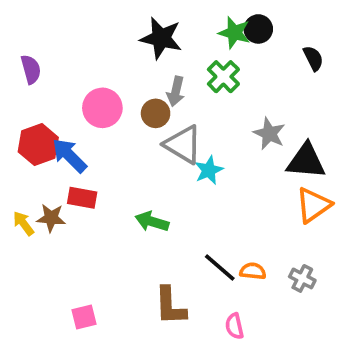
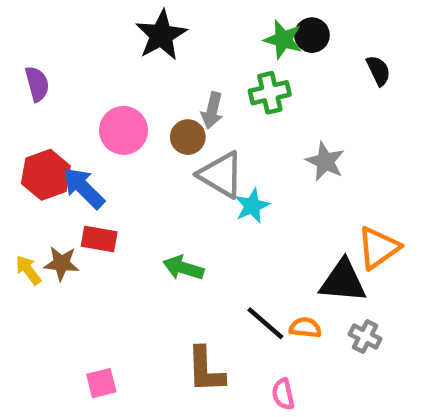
black star: (161, 38) -> (161, 35), moved, turned 30
green cross: (223, 77) -> (270, 93), turned 32
black triangle: (306, 161) -> (343, 281), moved

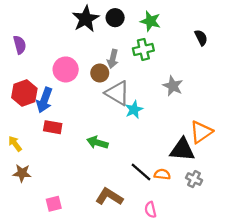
black circle: (312, 35) -> (115, 18), moved
blue arrow: (84, 188) -> (44, 100), turned -115
brown star: (61, 263) -> (22, 173), moved
brown L-shape: (206, 370) -> (109, 197), turned 124

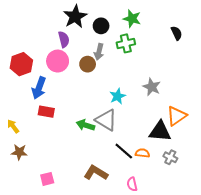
black circle: (115, 18) -> (101, 26), moved
purple semicircle: (20, 45) -> (64, 39), moved
gray star: (173, 86) -> (152, 87), moved
red hexagon: (24, 93) -> (21, 64), moved
gray triangle: (117, 93) -> (106, 120), moved

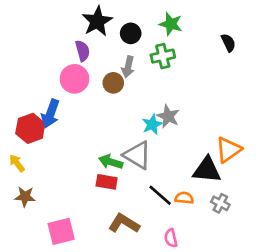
red hexagon: (21, 64) -> (30, 128), moved
gray star: (152, 87) -> (168, 116), moved
red rectangle: (46, 112) -> (107, 182), moved
pink square: (47, 179) -> (61, 231), size x1.5

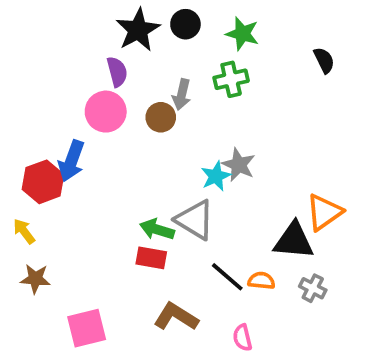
black circle: (131, 33) -> (185, 24), moved

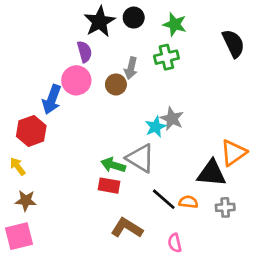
black semicircle: (324, 60) -> (233, 43), size x1.5
blue arrow: (71, 161) -> (52, 99), moved
gray cross: (313, 288) -> (225, 207), turned -30
pink square: (87, 328) -> (19, 236), moved

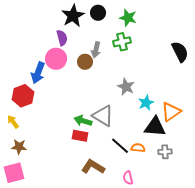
black semicircle: (233, 43) -> (180, 52), moved
cyan star: (156, 127) -> (146, 103), moved

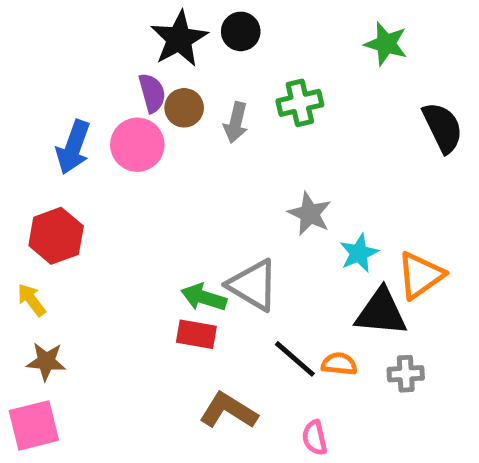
green star: (128, 18) -> (386, 44), moved
brown circle: (85, 62) -> (184, 108), moved
blue arrow: (38, 73) -> (73, 147), moved

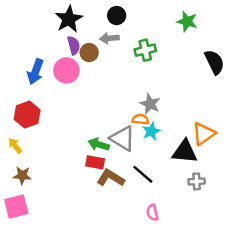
black star: (179, 39) -> (69, 19), moved
gray arrow: (236, 123) -> (109, 38), moved, turned 72
cyan star: (359, 253) -> (151, 131), moved
orange semicircle: (339, 364) -> (140, 119), moved
brown L-shape: (228, 411) -> (111, 178), moved

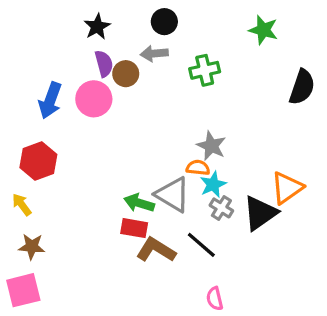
black star: (69, 19) -> (97, 27), size x0.7
black semicircle: (214, 62) -> (302, 87), turned 45
black triangle: (185, 152) -> (260, 213), turned -40
gray cross: (197, 181) -> (221, 208), moved, turned 35

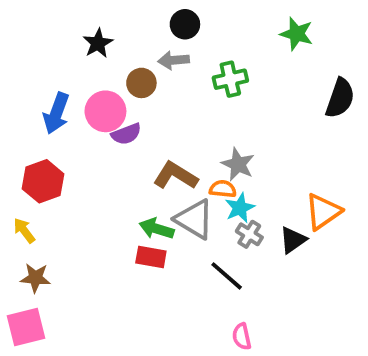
black star: (97, 27) -> (98, 43), moved
purple semicircle: (104, 64) -> (126, 134), moved, turned 84
black triangle: (260, 213) -> (293, 240), size x0.7
brown L-shape: (156, 250) -> (175, 176), moved

